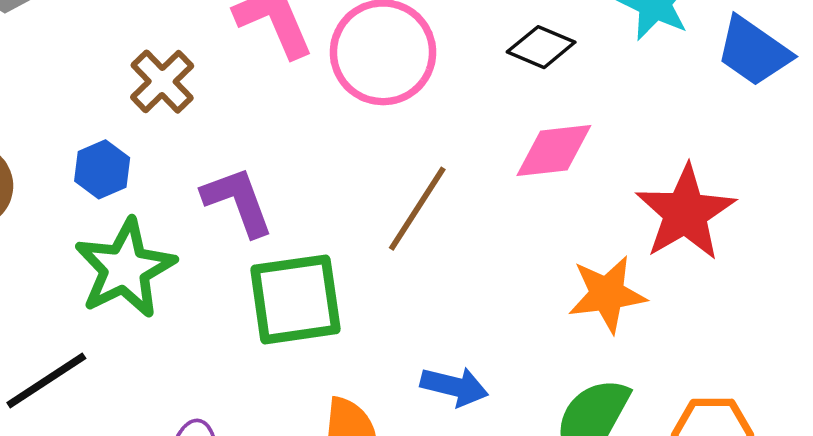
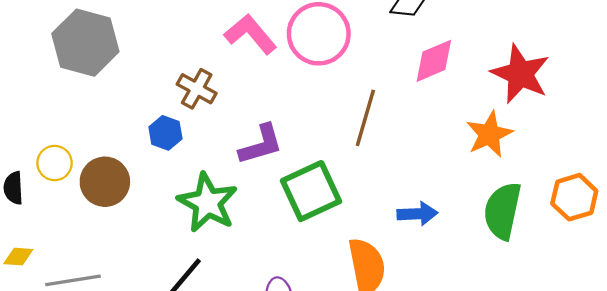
blue hexagon: (102, 169) -> (165, 133), moved
purple L-shape: (238, 201) -> (261, 145), turned 111

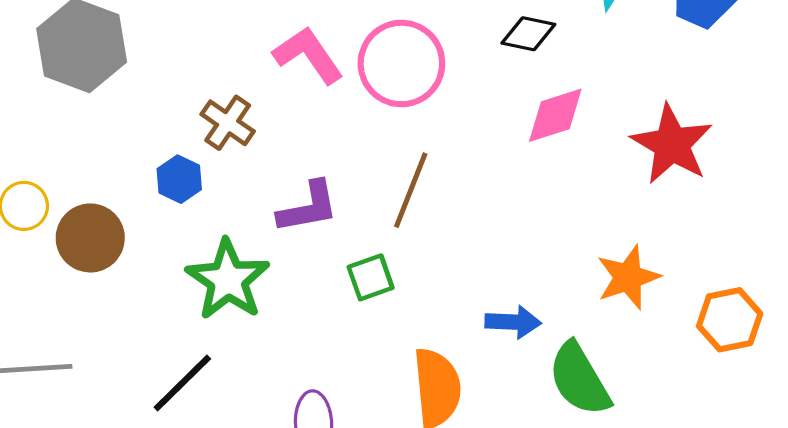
brown line: (365, 118) -> (411, 190), moved
orange star: (489, 134) -> (628, 277), moved
green square: (311, 191) -> (371, 277), size x0.6
green semicircle: (502, 211) -> (579, 379), moved, turned -48

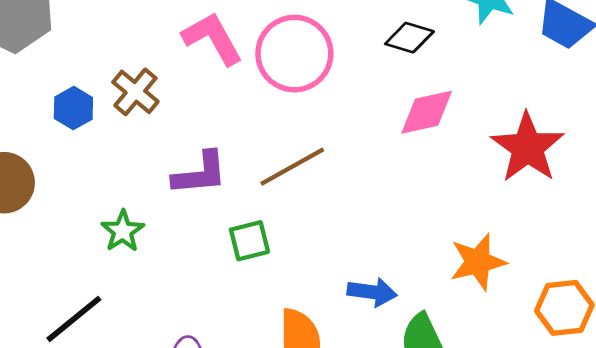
blue hexagon: (179, 179) -> (73, 108), moved
brown line: (411, 190) -> (292, 167), turned 34
green star: (228, 280) -> (123, 231), size x0.6

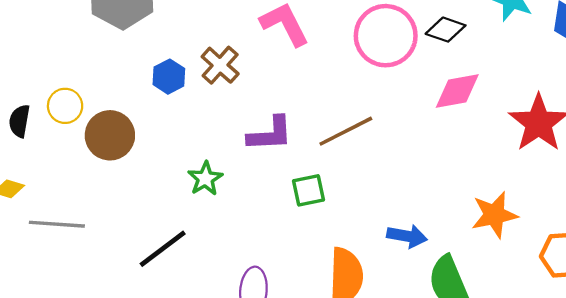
pink circle: (294, 54) -> (386, 36), moved

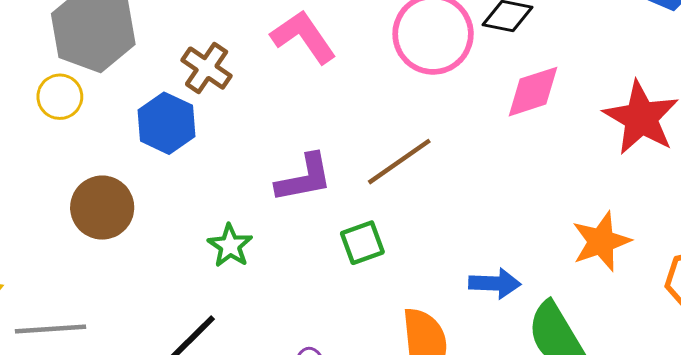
brown cross: (220, 65) -> (207, 68), moved
blue hexagon: (169, 77) -> (167, 123), size x1.4
yellow circle: (65, 106) -> (60, 97), moved

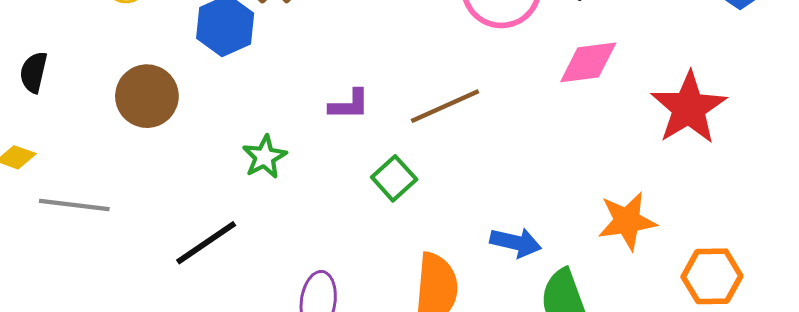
purple L-shape: (304, 178) -> (349, 105), size x0.7
green square: (362, 243) -> (394, 178), turned -33

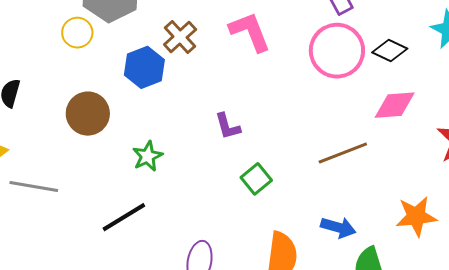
purple L-shape: (349, 105) -> (228, 126), turned 72
brown line: (445, 106) -> (343, 153), moved
green star: (265, 157) -> (147, 156), moved

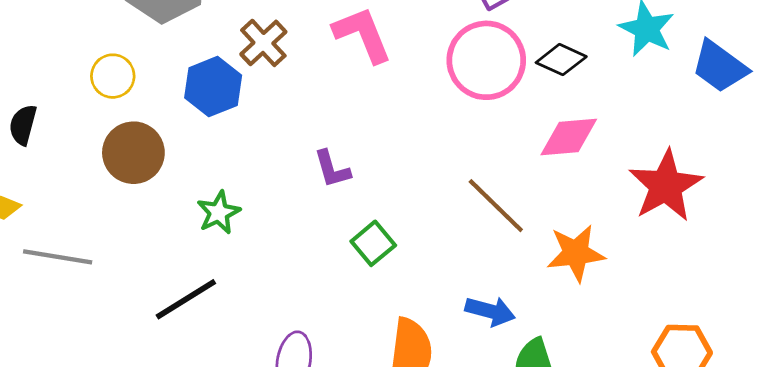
yellow circle: (77, 33) -> (113, 76), moved
brown line: (343, 153) -> (496, 206), turned 66
orange star: (416, 216) -> (576, 253), moved

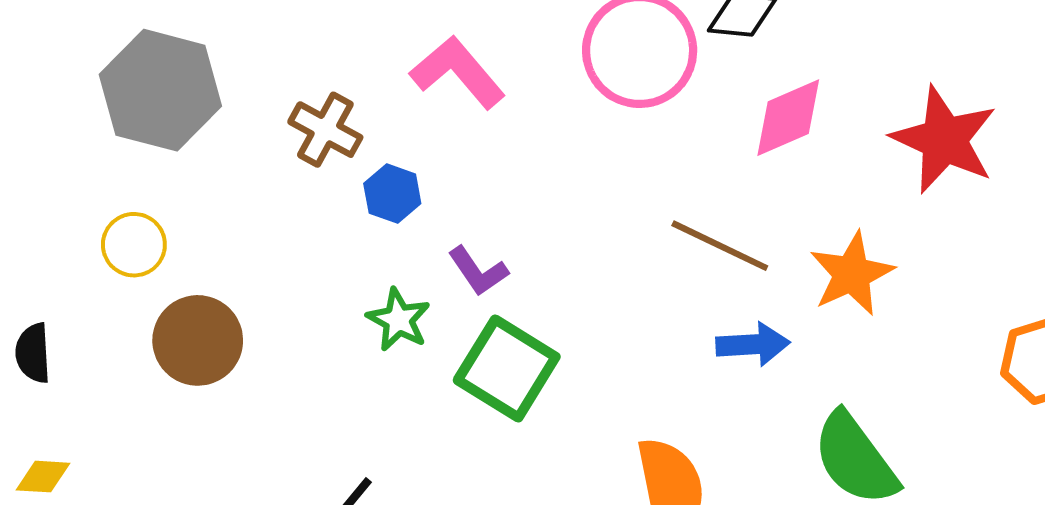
blue hexagon: (213, 87) -> (392, 194), moved, size x0.7
green star: (219, 213) -> (399, 320), moved
green square: (373, 243) -> (507, 369), moved, size x1.6
blue arrow: (490, 311) -> (753, 344), moved

